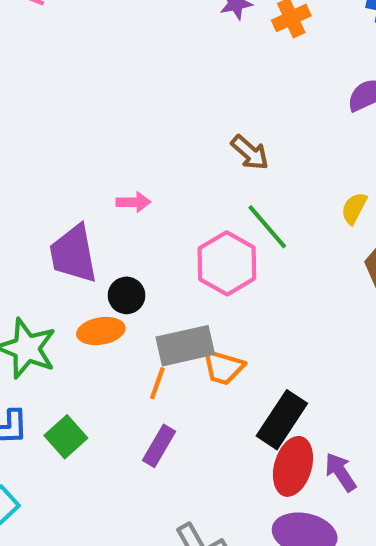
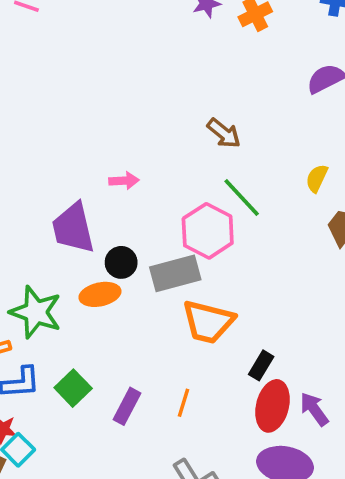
gray rectangle: (185, 346) -> (175, 273), moved
orange trapezoid: (223, 367) -> (208, 322), size x1.4
orange line: (157, 383) -> (183, 403), moved
black rectangle: (282, 420) -> (261, 365), size x0.6
purple rectangle: (159, 446) -> (127, 406), moved

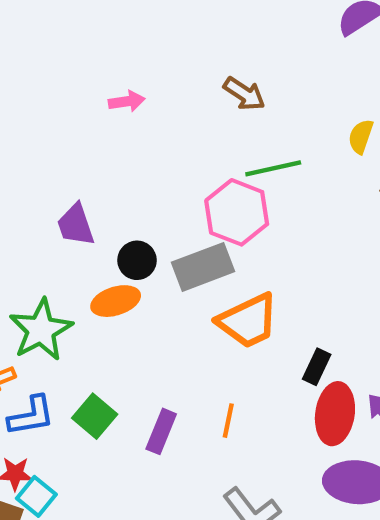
pink arrow: (124, 181) -> (127, 101), moved
green line: (242, 198) -> (273, 168), turned -54
purple trapezoid: (73, 228) -> (76, 225), size x0.7
green star: (36, 312) -> (41, 330), turned 30
orange trapezoid: (208, 322) -> (248, 321), turned -34

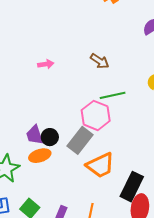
purple trapezoid: (76, 225) -> (35, 135), moved
gray rectangle: (203, 267) -> (80, 140), turned -32
black rectangle: (317, 367) -> (132, 187), size x1.8

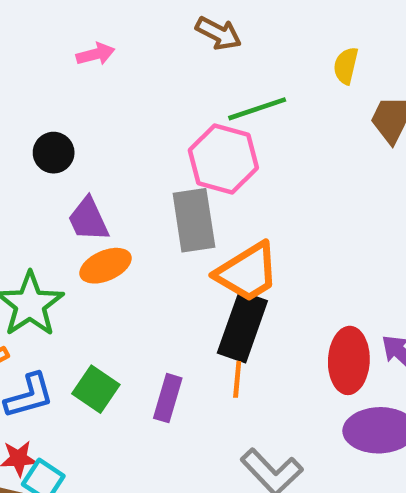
black circle: (50, 137) -> (54, 153), moved
gray rectangle: (80, 140) -> (194, 220), turned -40
black rectangle: (132, 187) -> (242, 327), moved

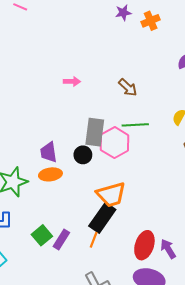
black circle: (54, 153) -> (83, 155), moved
gray rectangle: (194, 220) -> (95, 132), moved
green square: (96, 389) -> (42, 235), moved

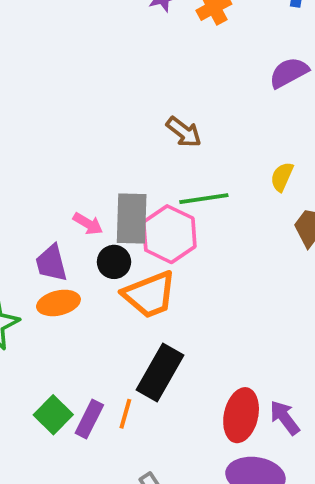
pink arrow: (72, 81) -> (88, 224), moved, turned 35
orange trapezoid: (111, 195) -> (150, 295), moved
orange line: (94, 240) -> (125, 414), moved

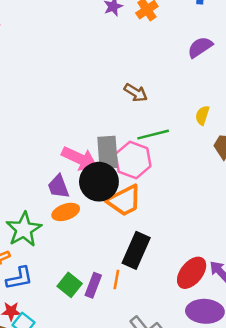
pink arrow: (88, 224) -> (80, 159), size x1.8
black circle: (114, 262) -> (99, 182), size x1.8
red ellipse: (241, 415) -> (192, 273), turned 32

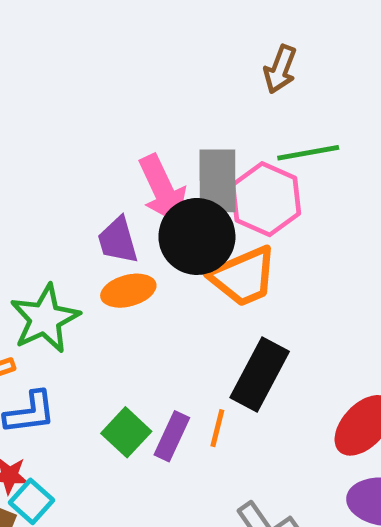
brown arrow: (136, 93) -> (280, 69), turned 75
pink arrow: (80, 159) -> (162, 189), turned 36

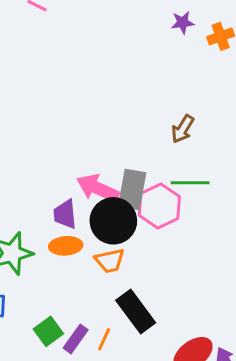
pink arrow: (162, 189) -> (98, 188), turned 129
orange trapezoid: (243, 276) -> (110, 261), moved, size x0.7
black rectangle: (260, 375) -> (136, 311), turned -75

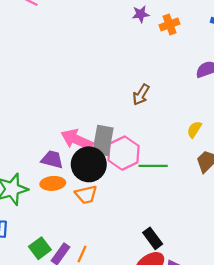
green line: (190, 183) -> (153, 166), moved
purple trapezoid: (65, 214) -> (52, 159), turned 110
black rectangle: (136, 311) -> (153, 238), moved, size x0.7

